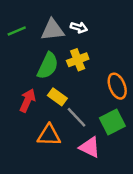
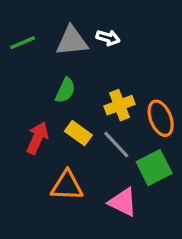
yellow cross: (78, 60) -> (120, 105), moved
green semicircle: (48, 66) -> (65, 90), size x0.7
gray line: (77, 117) -> (116, 145), moved

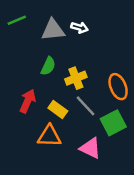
green line: (23, 43) -> (17, 20), moved
yellow cross: (120, 105) -> (76, 78), moved
yellow rectangle: (78, 133) -> (58, 110), moved

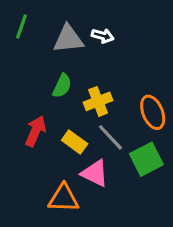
green line: (17, 20) -> (21, 26), turned -48
orange triangle: (49, 136) -> (64, 198), moved
pink triangle: (90, 148) -> (95, 173), moved

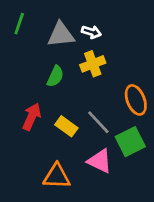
yellow cross: (98, 101) -> (93, 64), moved
pink triangle: (95, 173) -> (100, 161), moved

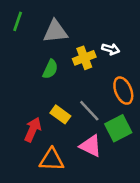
white arrow: (91, 32) -> (111, 49), moved
red arrow: (32, 117) -> (33, 130), moved

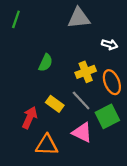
gray triangle: (55, 31) -> (79, 18), moved
white arrow: (111, 49) -> (110, 44), moved
yellow cross: (84, 58) -> (86, 72), moved

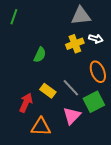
gray triangle: (79, 18) -> (81, 16), moved
yellow cross: (86, 72) -> (75, 44), moved
pink triangle: (82, 132) -> (72, 116), turned 48

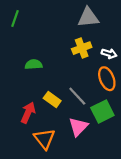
white arrow: (96, 39) -> (109, 54), moved
green semicircle: (40, 55) -> (34, 64), moved, turned -119
orange triangle: (41, 127) -> (44, 139), turned 50

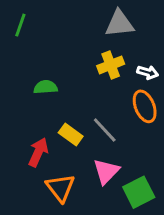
green square: (102, 111) -> (139, 192), moved

